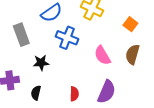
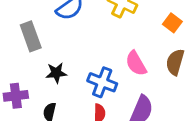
blue cross: (67, 38) -> (102, 82), moved

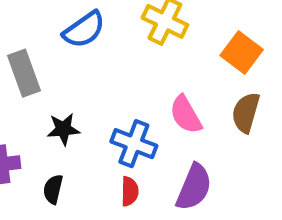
orange square: (172, 23) -> (242, 52), size x1.4

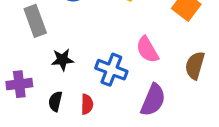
brown semicircle: (246, 113) -> (195, 65), moved
red semicircle: (130, 191) -> (87, 104), moved

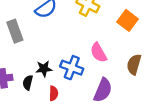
black star: (62, 60) -> (44, 69), moved
black semicircle: (55, 101) -> (28, 83), moved

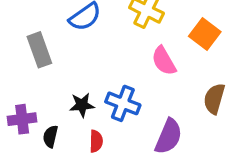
pink semicircle: (99, 53) -> (164, 61), moved
black semicircle: (28, 83) -> (50, 136), moved

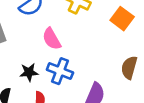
pink semicircle: (164, 61) -> (52, 39), moved

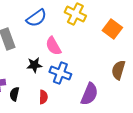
black star: (29, 72) -> (34, 65), moved

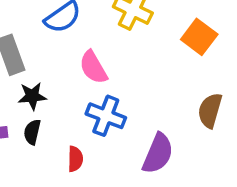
black star: (34, 65) -> (32, 96), moved
black semicircle: (14, 94) -> (32, 132), moved

